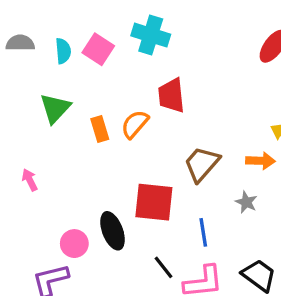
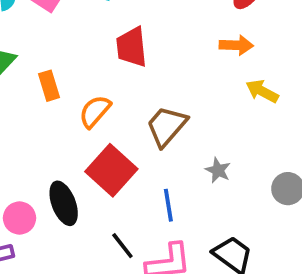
orange semicircle: (135, 124) -> (95, 111), moved
orange arrow: (261, 161) -> (236, 45), moved
red square: (154, 202) -> (111, 170), turned 36

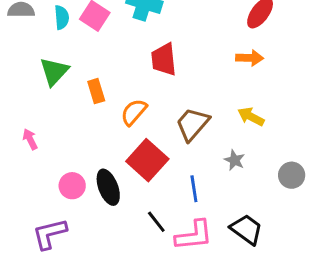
yellow arrow: (262, 91) -> (251, 117), moved
pink circle: (20, 218) -> (72, 186), moved

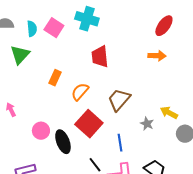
green triangle: (54, 71) -> (20, 55), moved
orange rectangle: (96, 91) -> (55, 78), turned 42
yellow arrow: (251, 117) -> (169, 113), moved
pink circle: (72, 186) -> (41, 131), moved

